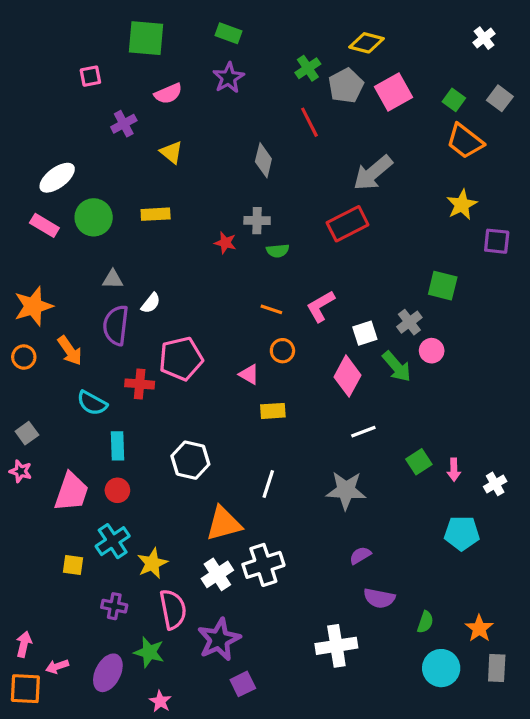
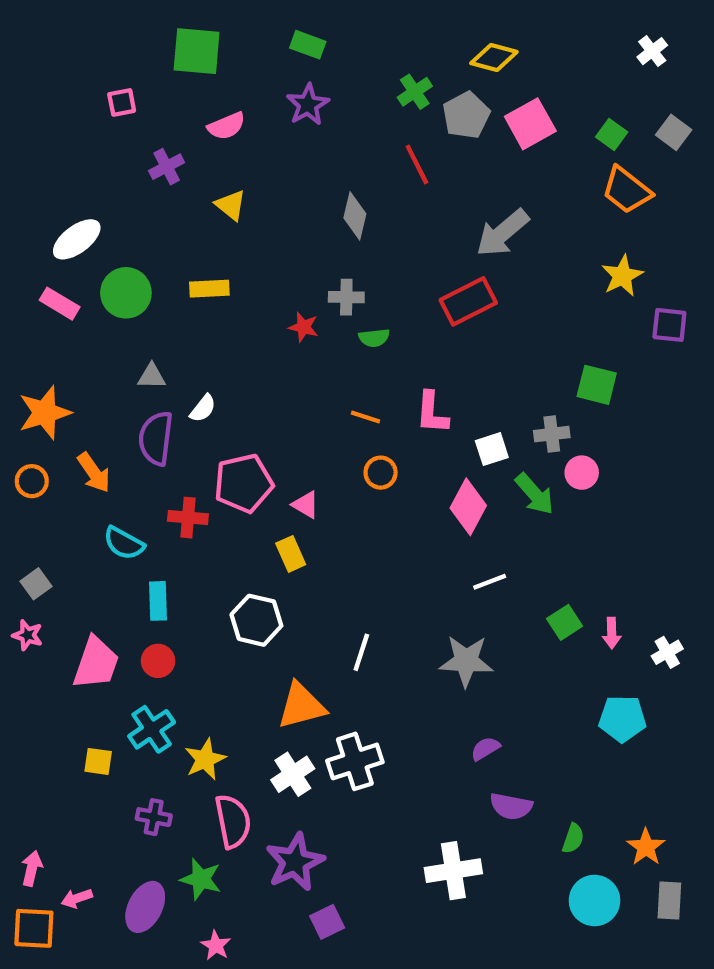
pink L-shape: (321, 306) -> (432, 413), turned -56
gray cross: (409, 322) -> (552, 434), turned 30
pink triangle: (249, 374) -> (306, 505), moved
yellow rectangle: (273, 411) -> (291, 554), moved, turned 70

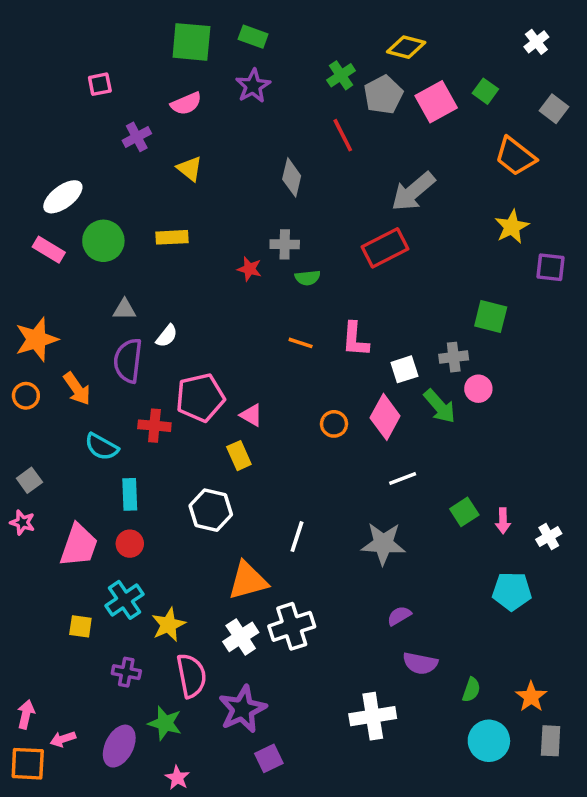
green square: (197, 51) -> (191, 42), moved
green square: (612, 135) -> (485, 91), moved
orange circle: (381, 473) -> (334, 424), moved

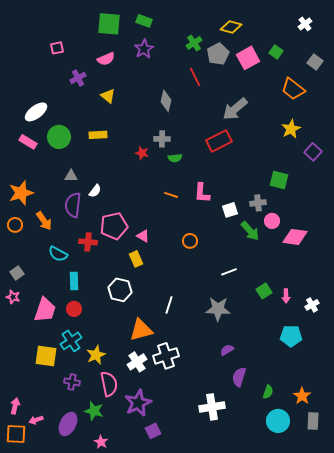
purple square: (551, 267) -> (313, 152), turned 36
pink diamond: (385, 417) -> (295, 237), moved, turned 70
yellow square: (80, 626) -> (46, 356), size x1.6
purple semicircle: (420, 663) -> (239, 377), turned 96

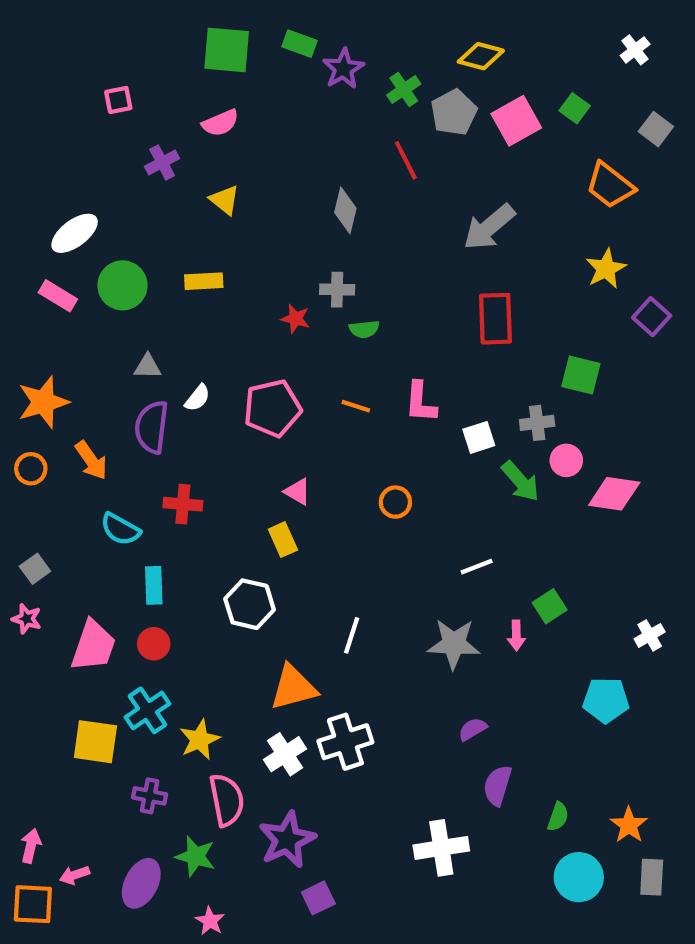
purple star: (144, 49) -> (343, 69), moved
red rectangle: (219, 141) -> (495, 319), moved, turned -65
pink pentagon: (114, 226) -> (272, 408), moved
pink arrow: (286, 296) -> (516, 635), moved

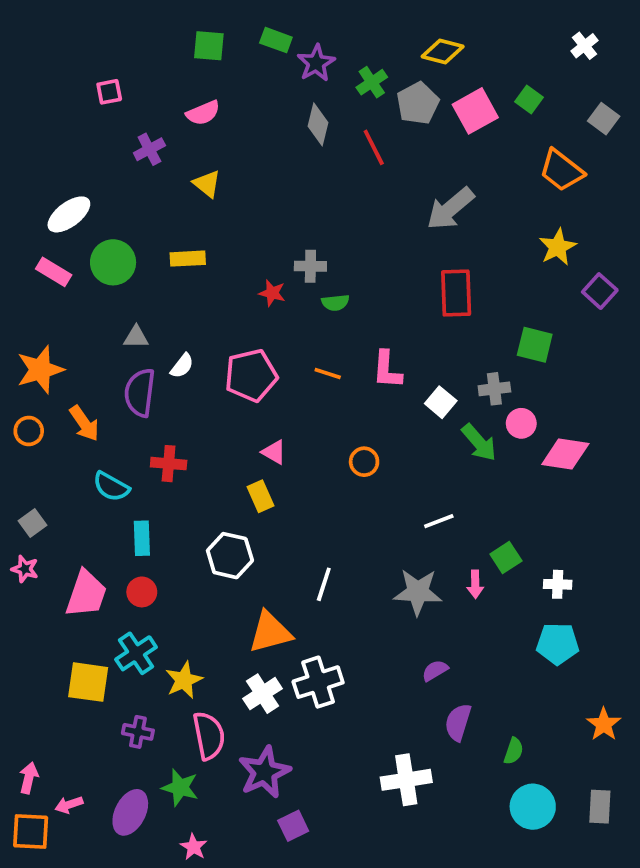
green square: (227, 50) -> (209, 46), size x0.7
gray diamond: (345, 210) -> (318, 124), moved
white square: (479, 437) -> (441, 402), turned -32
white cross: (650, 635) -> (558, 584), moved, turned 32
orange star: (629, 825) -> (604, 724), moved

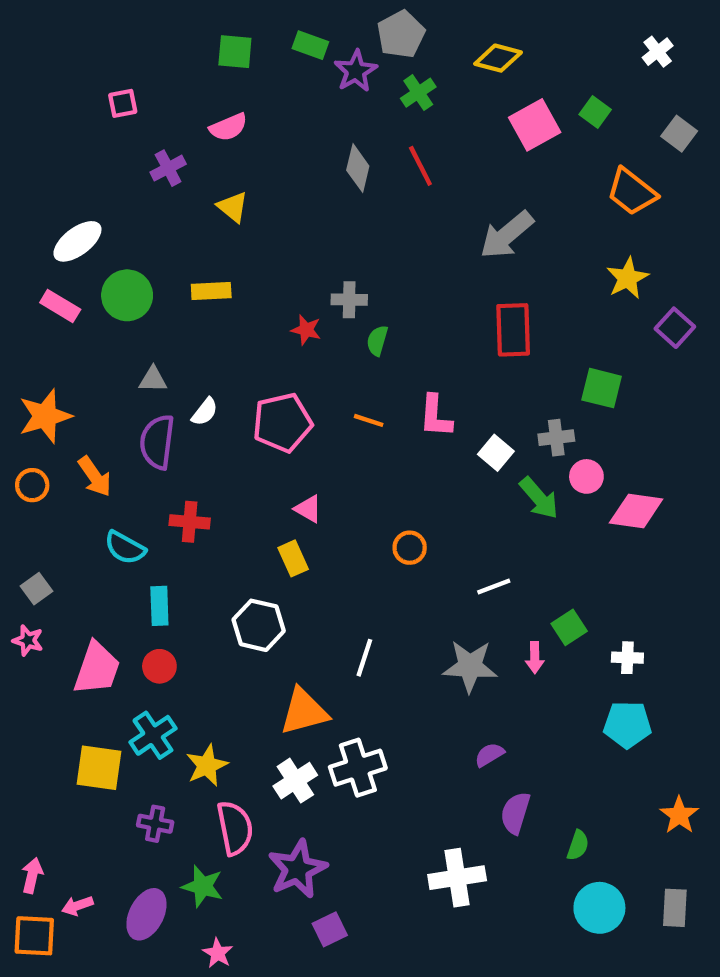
gray pentagon: (418, 103) -> (401, 34), moved
gray diamond: (318, 124) -> (358, 168), moved
green semicircle: (335, 303) -> (377, 341), turned 112
orange circle: (364, 462) -> (410, 548), moved

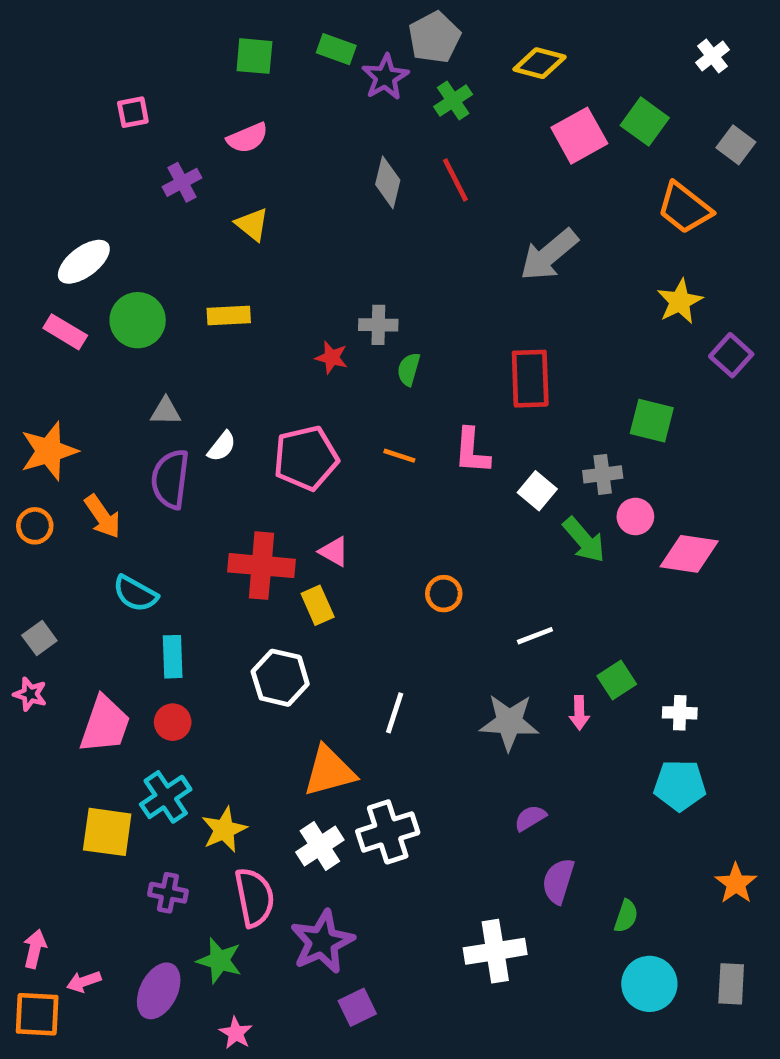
green square: (595, 112) -> (645, 122), size x1.4
red rectangle: (513, 330) -> (530, 379), moved
red cross: (190, 522) -> (261, 566), moved, size x1.5

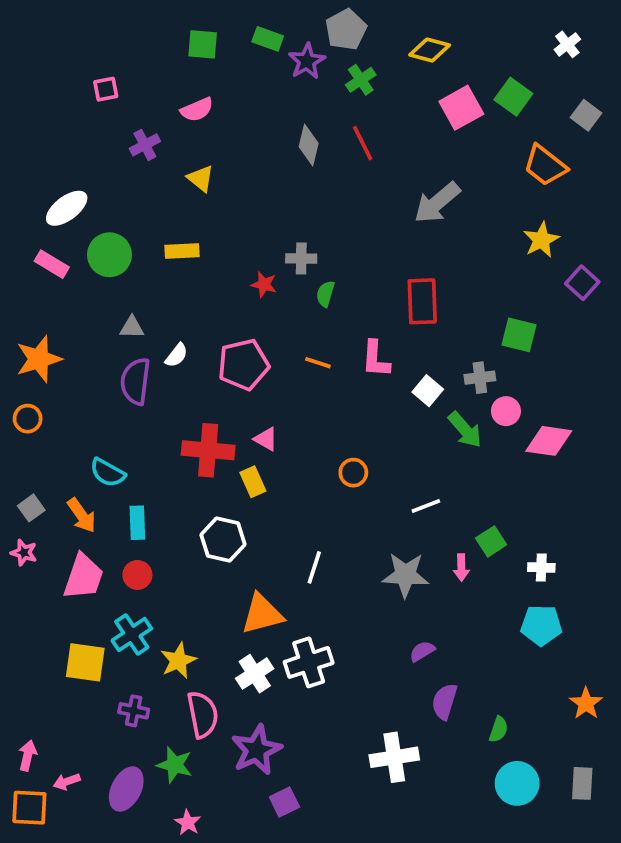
orange arrow: (103, 516) -> (82, 515), moved

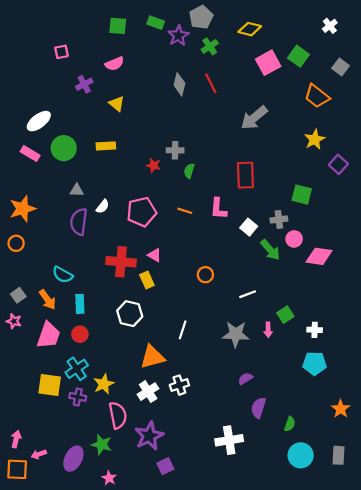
white cross: (309, 662) -> (179, 385), size x0.7
purple cross: (134, 711) -> (78, 397), moved

